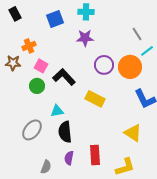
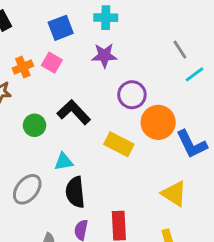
pink square: (41, 66) -> (52, 63), moved
orange circle: (130, 67) -> (158, 122), moved

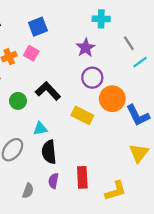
cyan cross: (106, 18) -> (101, 19), moved
purple star: (104, 55) -> (86, 48), moved, turned -30
yellow triangle: (174, 194) -> (139, 153), moved, turned 35

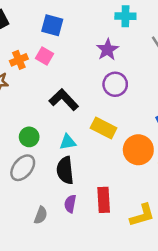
blue square: (38, 27) -> (52, 25), turned 36
orange circle: (112, 99) -> (138, 150), moved
green circle: (18, 101) -> (29, 137), moved
cyan triangle: (40, 129) -> (68, 142), moved

